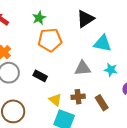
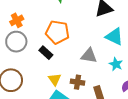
orange pentagon: (50, 40) -> (57, 32), moved

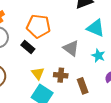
gray triangle: (89, 56) -> (71, 48), turned 30

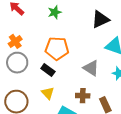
yellow triangle: (38, 73) -> (48, 93), moved

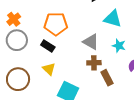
brown cross: (83, 96) -> (94, 63), moved

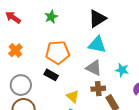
cyan triangle: (113, 19) -> (97, 45), moved
gray circle: (17, 40) -> (21, 85), moved
yellow triangle: (49, 69) -> (73, 96), moved

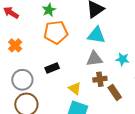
orange pentagon: (58, 52) -> (56, 32), moved
gray triangle: (94, 68) -> (94, 59), turned -30
black rectangle: (51, 75) -> (52, 68), turned -48

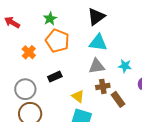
orange pentagon: (56, 32) -> (57, 41), turned 30
orange cross: (15, 45) -> (29, 52), moved

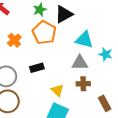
black triangle: (96, 17) -> (64, 14), moved
cyan star: (125, 66) -> (106, 54), moved
brown rectangle: (118, 99) -> (105, 103), moved

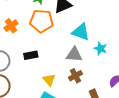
orange pentagon: (44, 33) -> (41, 21), turned -30
brown cross: (83, 84) -> (75, 76), turned -32

